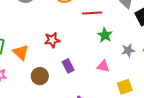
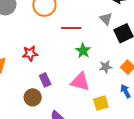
pink triangle: (103, 66) -> (80, 82), size x1.5
brown circle: (40, 76) -> (33, 97), moved

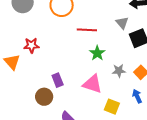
red star: (30, 53) -> (31, 45), moved
yellow square: (101, 103) -> (112, 107), turned 35

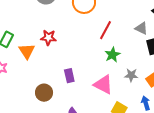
gray triangle: (122, 23) -> (141, 28), turned -32
red line: (87, 30) -> (106, 30), turned -72
brown circle: (44, 97) -> (44, 93), moved

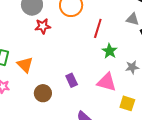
red star: (48, 38) -> (43, 26), moved
brown circle: (44, 93) -> (43, 93), moved

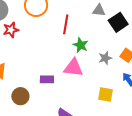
purple rectangle: (72, 80) -> (47, 79), turned -56
pink triangle: (107, 82) -> (73, 68), moved

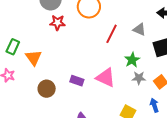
gray triangle: (99, 10) -> (139, 30), moved
green star: (81, 45) -> (132, 60), moved

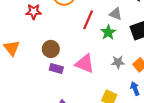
green star: (132, 60) -> (108, 32), moved
brown circle: (47, 89) -> (51, 49), moved

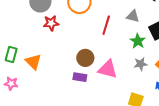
green star: (108, 32) -> (138, 41), moved
brown circle: (51, 49) -> (85, 58), moved

